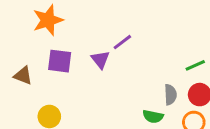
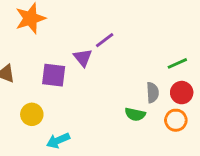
purple square: (60, 61) -> (54, 75), moved

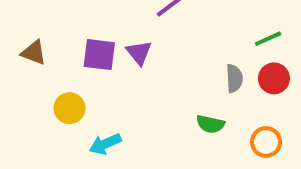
purple triangle: (83, 58) -> (139, 53), moved
green semicircle: (135, 114) -> (210, 124), moved
orange circle: (176, 120) -> (266, 142), moved

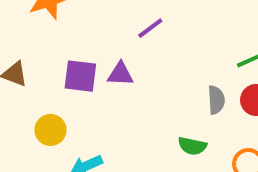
purple triangle: (139, 53) -> (120, 74), turned -48

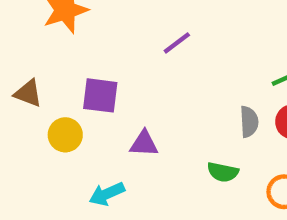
purple triangle: (120, 74) -> (144, 144), moved
yellow circle: (50, 130) -> (65, 135), moved

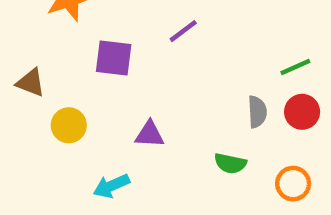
purple square: (100, 95) -> (114, 58), moved

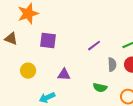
purple line: (183, 31) -> (94, 46), moved
brown triangle: (31, 83) -> (11, 39), moved

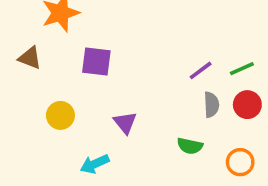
purple line: (94, 46) -> (201, 70), moved
purple triangle: (64, 75) -> (125, 123), turned 48

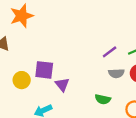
purple square: (96, 61) -> (44, 70), moved
gray semicircle: (211, 105) -> (116, 73), turned 91

